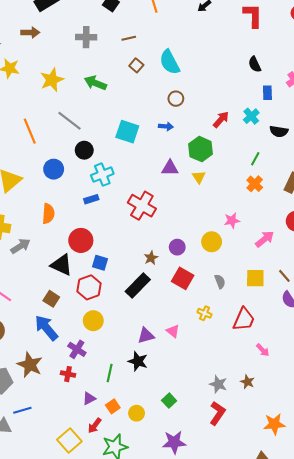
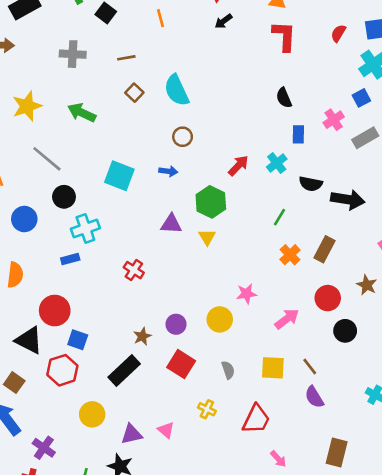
orange cross: (255, 184) -> (290, 255), moved
red cross: (142, 206) -> (134, 270), size x0.6
yellow circle: (93, 321) -> (92, 414), moved

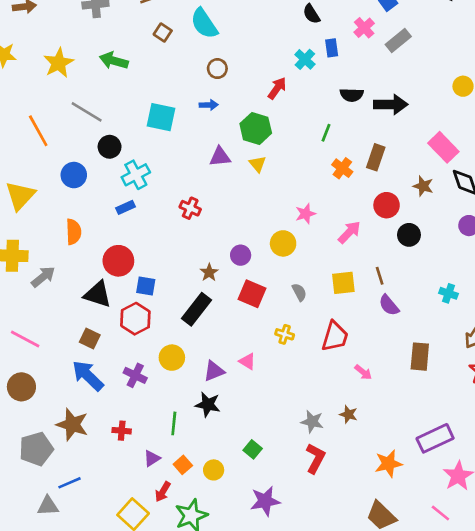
cyan cross: (277, 163) -> (305, 59), moved
brown line: (310, 366) -> (380, 276), turned 30
purple cross: (44, 448) -> (135, 375), moved

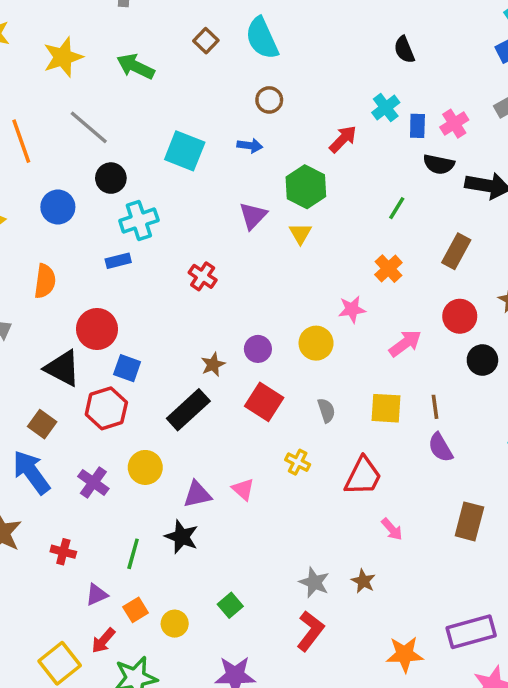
pink cross: (364, 28) -> (454, 124), moved
blue rectangle: (332, 48) -> (417, 126), moved
purple triangle: (220, 157) -> (253, 216), turned -50
orange cross: (342, 168) -> (388, 269), moved

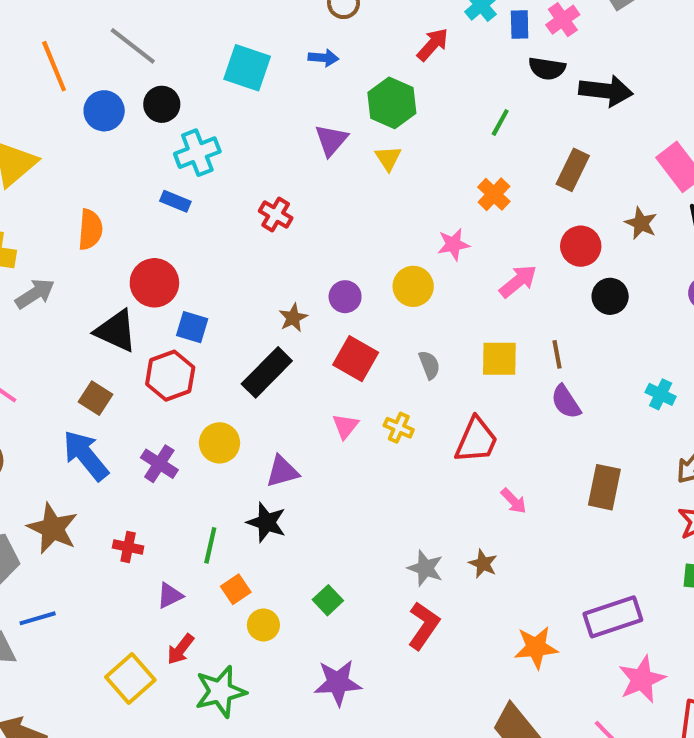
blue circle: (58, 207) -> (104, 111), moved
blue rectangle: (118, 261) -> (175, 201), turned 40
pink triangle: (243, 489) -> (345, 426), moved, turned 30
orange square: (136, 610) -> (236, 589), moved

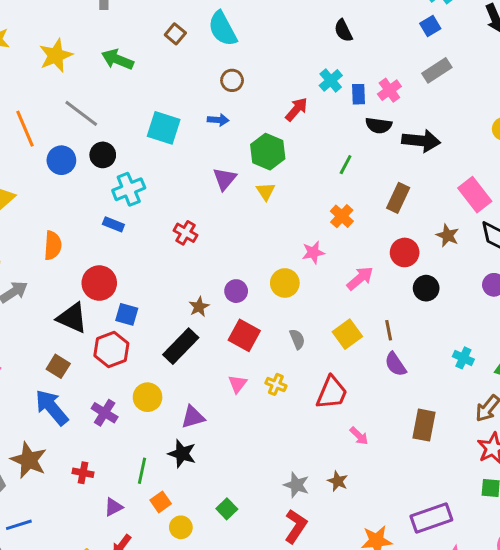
yellow square: (499, 359) -> (347, 334), turned -36

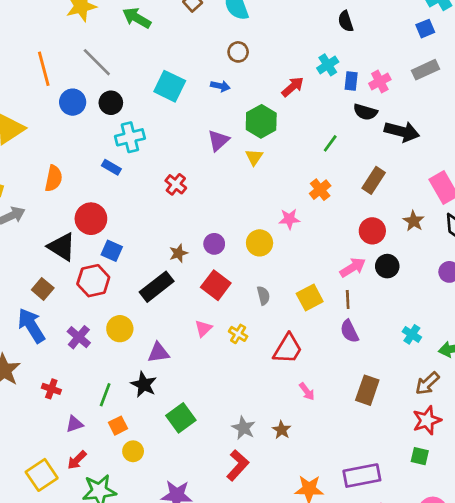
pink arrow: (360, 278) -> (353, 267), moved
green square: (227, 509) -> (181, 418), moved, size x1.5

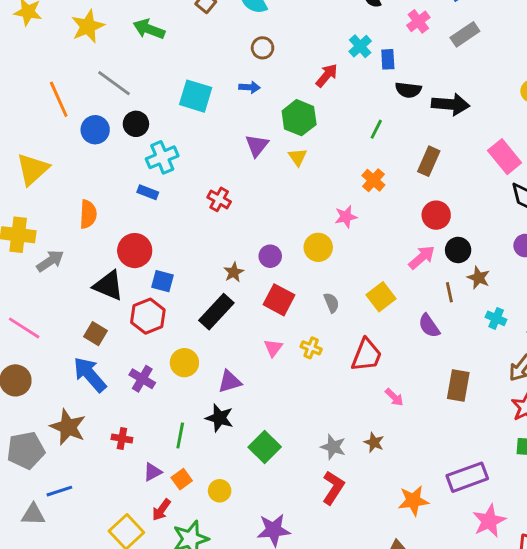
pink cross: (380, 81) -> (418, 21), moved
brown star: (414, 221) -> (479, 278), moved
brown line: (348, 299) -> (449, 292), moved
orange square: (118, 426) -> (182, 479), moved

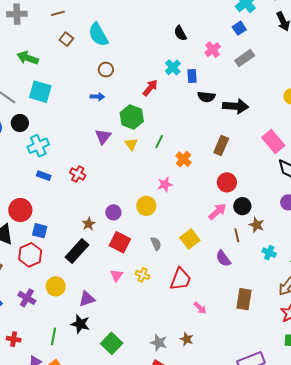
cyan square: (196, 96) -> (40, 92), moved
green line: (376, 129) -> (159, 142), moved
blue rectangle: (148, 192) -> (44, 176), moved

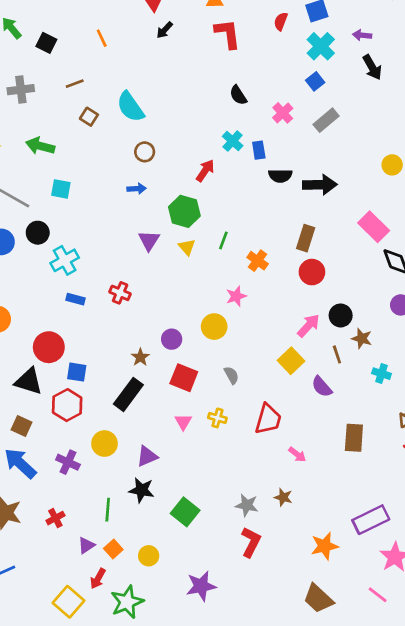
cyan square: (40, 92) -> (61, 189), size x0.7
red circle: (227, 182) -> (312, 272), moved
yellow square: (190, 239) -> (291, 361), moved
red cross: (14, 339) -> (55, 518), turned -32

